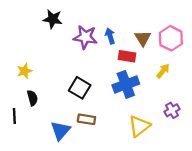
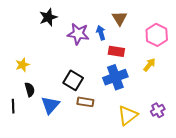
black star: (53, 19) -> (48, 17), turned -30
brown triangle: (143, 38) -> (119, 18), moved
purple cross: (172, 110) -> (158, 110), moved
brown rectangle: (86, 119) -> (85, 102), moved
blue triangle: (61, 131) -> (50, 105), moved

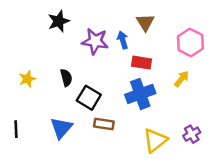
black semicircle: (30, 90) -> (66, 78), moved

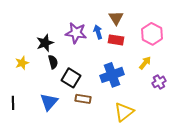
black star: (59, 21) -> (45, 43), moved
red rectangle: (142, 63) -> (116, 40), moved
purple cross: (192, 134) -> (159, 82), moved

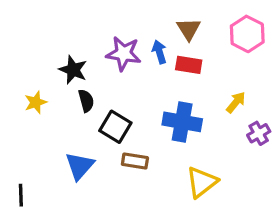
pink hexagon: (152, 34) -> (247, 34), moved
black star: (45, 43) -> (73, 70), turned -30
blue cross: (112, 75) -> (182, 122), turned 30
black line: (13, 103) -> (21, 195), moved

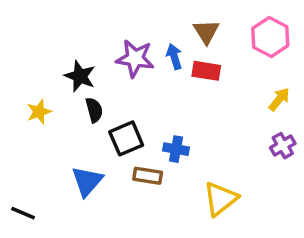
yellow arrow: (236, 102) -> (279, 99), moved
blue cross: (182, 122) -> (176, 149), moved, size x0.6
black square: (115, 127) -> (126, 138), turned 36
black line: (21, 195) -> (23, 213), turned -65

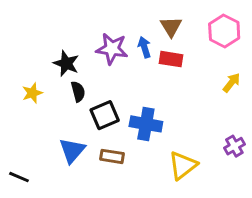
purple cross: (283, 146) -> (234, 146), moved
blue cross: (176, 149) -> (146, 124), size x1.5
brown rectangle: (148, 176) -> (112, 156), moved

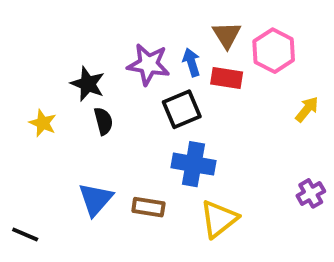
pink hexagon: (224, 31) -> (274, 51), moved
yellow star: (32, 93) -> (43, 123), turned -30
black square: (105, 115) -> (182, 109), moved
yellow triangle: (183, 165) -> (219, 219), moved

